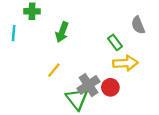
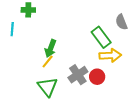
green arrow: (62, 32) -> (51, 48), moved
green rectangle: (115, 42) -> (101, 37), size x1.5
green triangle: (77, 99) -> (48, 87), moved

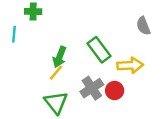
green rectangle: (101, 37) -> (99, 50), moved

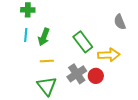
cyan line: (14, 34) -> (26, 35), moved
green arrow: (60, 57) -> (44, 37), moved
yellow line: (56, 73) -> (47, 61), turned 48

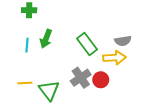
gray semicircle: (120, 22) -> (123, 41), moved, turned -77
cyan line: (26, 35) -> (27, 45), moved
yellow line: (47, 61) -> (25, 83), moved

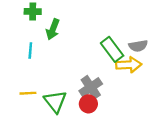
green arrow: (46, 39) -> (53, 29), moved
green rectangle: (87, 44) -> (112, 49), moved
red circle: (101, 80) -> (88, 104), moved

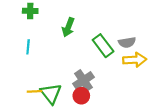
green arrow: (53, 29) -> (68, 27), moved
yellow arrow: (129, 65) -> (135, 60), moved
yellow line: (28, 93) -> (35, 91), moved

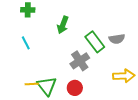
cyan line: (28, 47) -> (26, 43), turned -32
yellow arrow: (135, 60) -> (124, 76), moved
gray cross: (83, 80) -> (80, 61), moved

